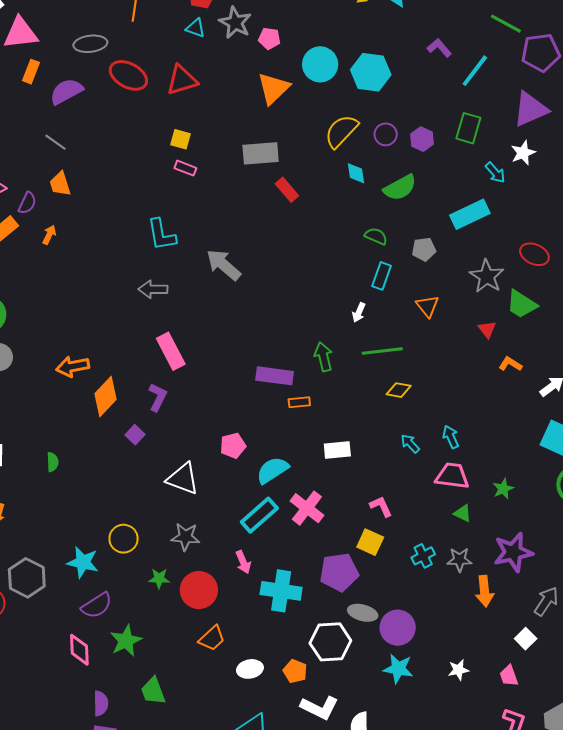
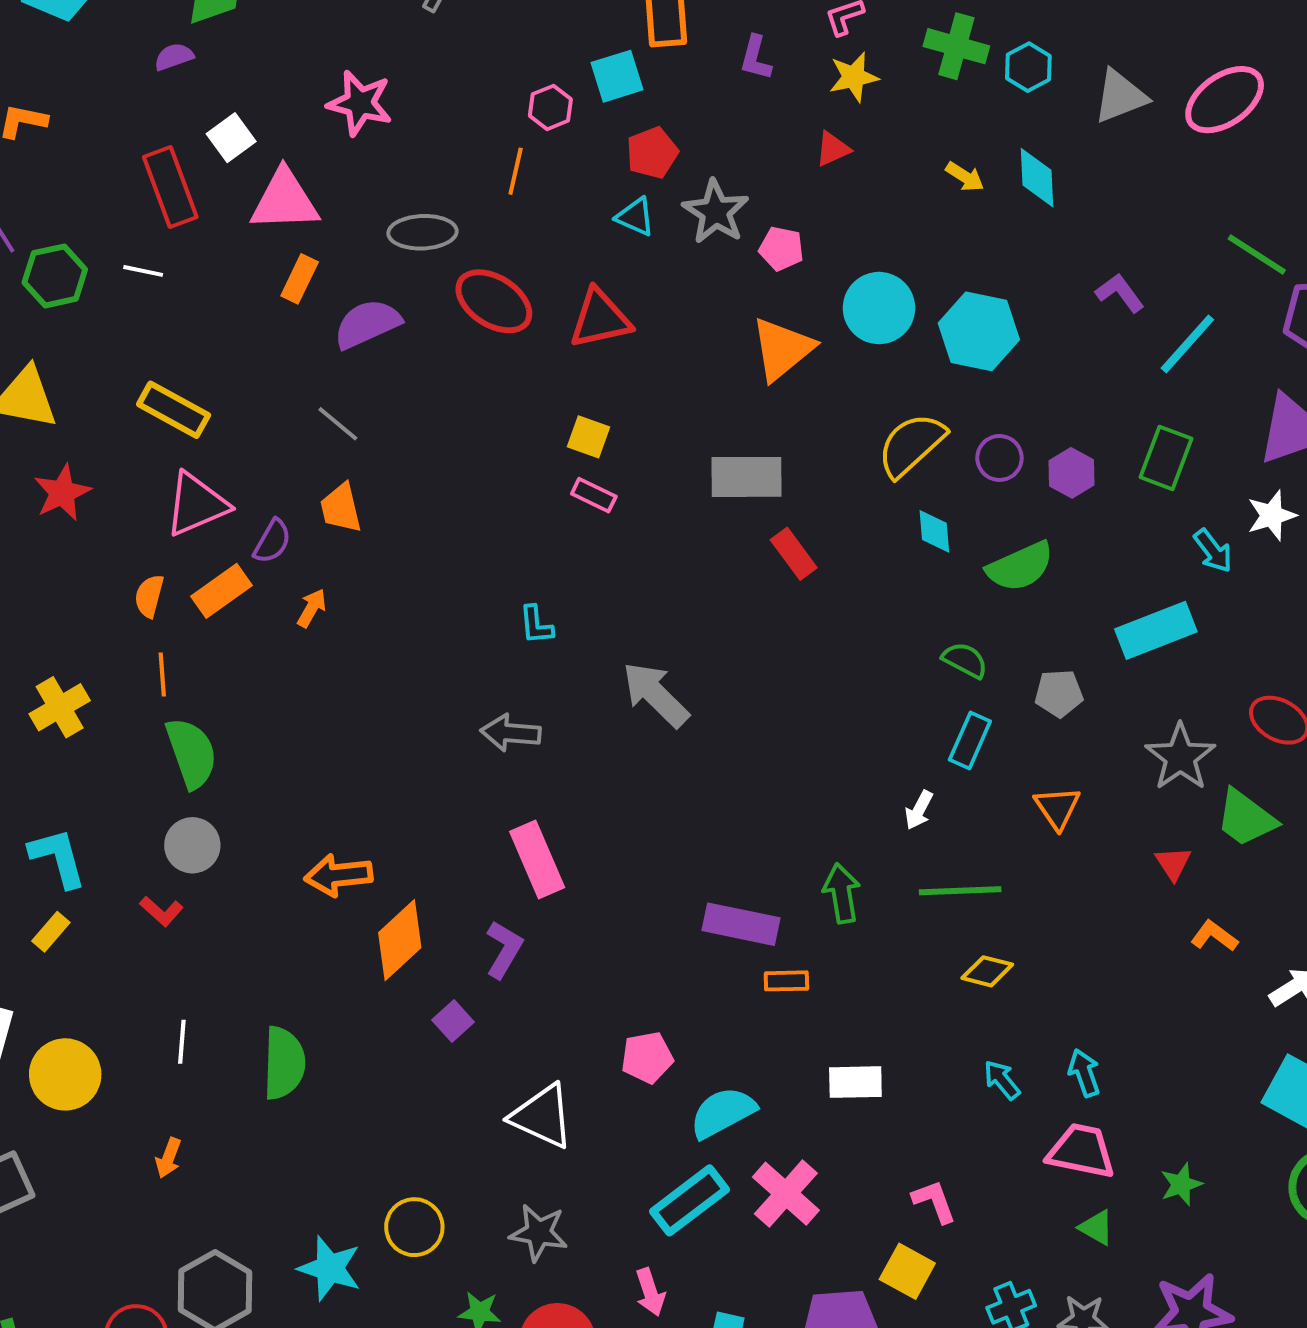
cyan L-shape: (161, 235) -> (536, 625), size x0.6
green semicircle: (53, 462) -> (284, 1063), size x1.8

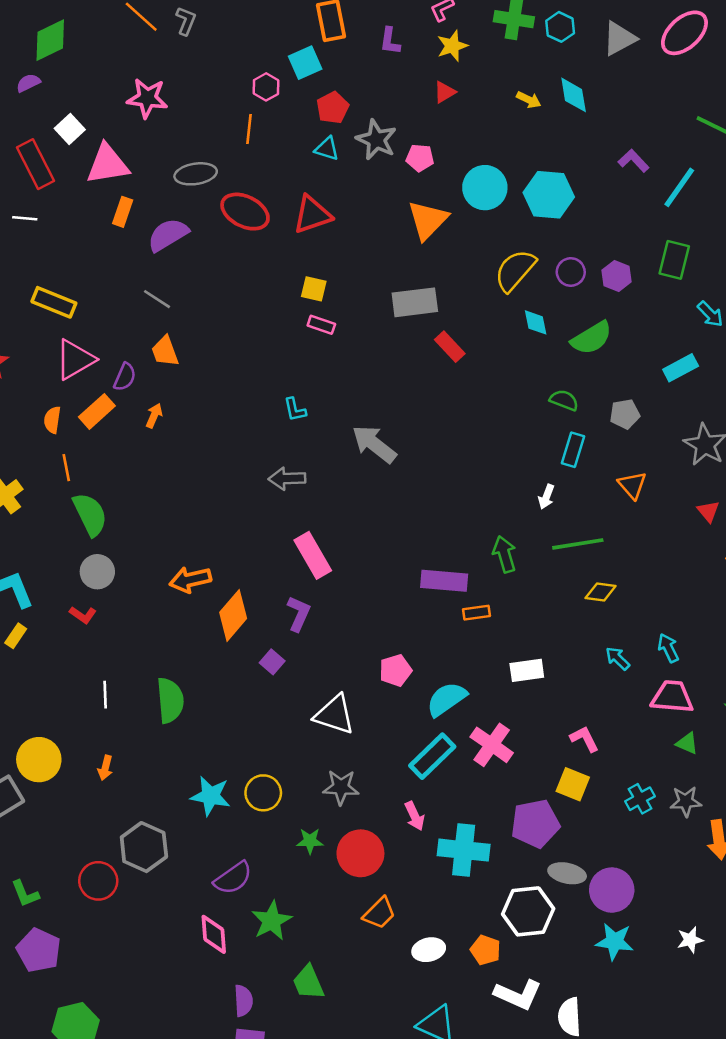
cyan rectangle: (1156, 630) -> (681, 368), size x0.7
yellow circle: (65, 1074) -> (39, 760), moved
cyan star: (330, 1268) -> (210, 796), moved

